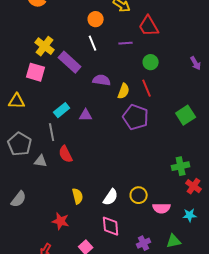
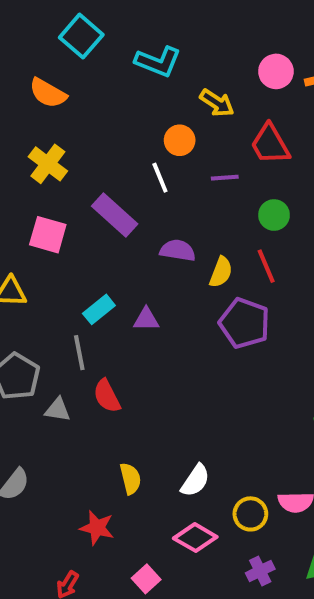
orange circle: (96, 19) -> (180, 140), moved
yellow cross: (45, 46) -> (48, 164), moved
yellow circle: (139, 195) -> (250, 514), moved
pink diamond: (111, 226) -> (195, 538), turned -55

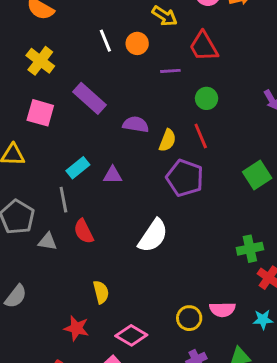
white line: (160, 178) -> (105, 41), moved
white semicircle: (195, 481) -> (153, 236), moved, size x1.4
pink diamond: (195, 538) -> (131, 335), moved

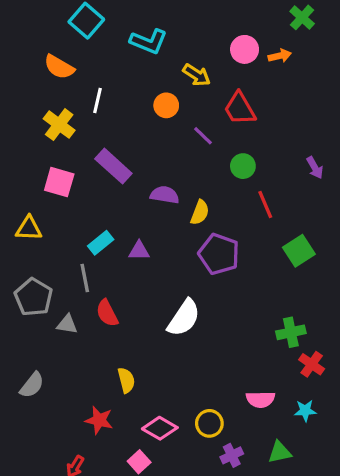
white line: (105, 41) -> (97, 101), moved, turned 35
purple line: (170, 71) -> (203, 136), turned 48
red line: (201, 136) -> (265, 204), moved
yellow circle: (189, 318) -> (209, 423), moved

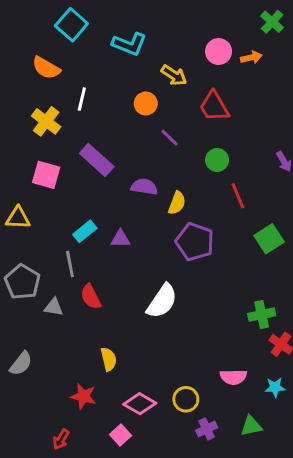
purple line: (203, 136) -> (170, 138), moved

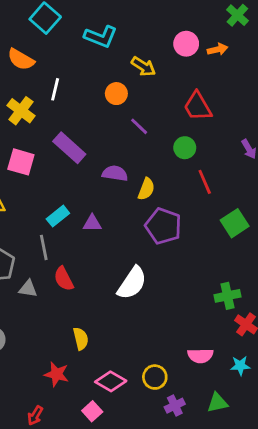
red trapezoid: (214, 106) -> (198, 106), moved

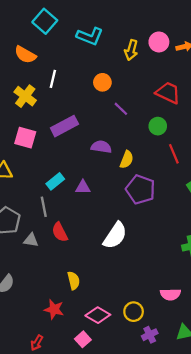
yellow arrow: (143, 66) -> (131, 50), moved, turned 72
red trapezoid: (198, 106) -> (168, 93), turned 145
purple rectangle: (69, 148) -> (64, 126), turned -70

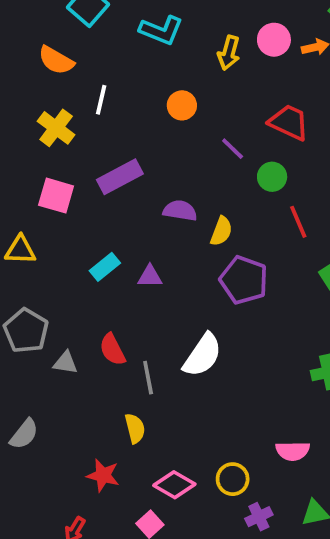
purple line: (121, 109) -> (233, 149), moved
gray line: (44, 207) -> (148, 378), moved

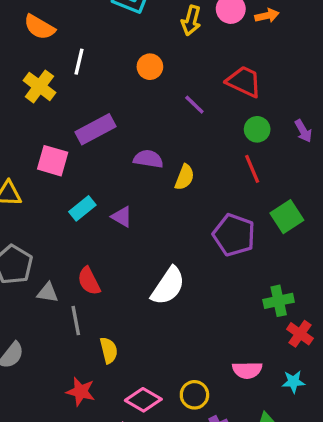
green circle: (272, 177) -> (257, 129), moved
pink square: (56, 196) -> (53, 161), moved
purple triangle: (150, 276) -> (122, 217), turned 30
purple pentagon: (244, 280) -> (234, 235), moved
gray line: (148, 378) -> (76, 321), moved

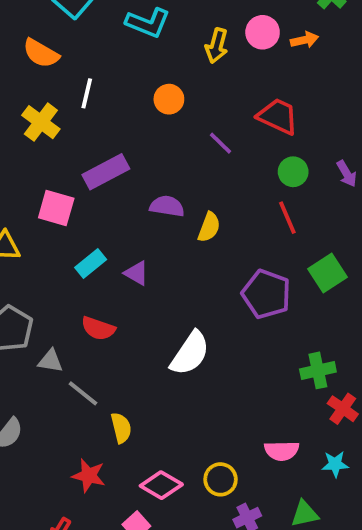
red semicircle: (89, 281) -> (98, 328), moved, turned -44
gray line: (76, 321) -> (83, 393), turned -40

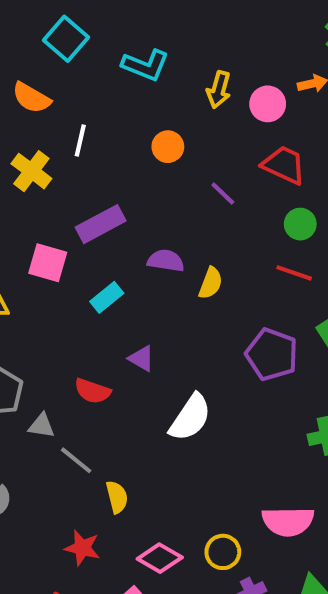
pink circle: (263, 32) -> (268, 104), moved
red line: (287, 218) -> (294, 273), turned -48
cyan rectangle: (91, 263) -> (107, 297), moved
purple triangle: (136, 273) -> (141, 358), moved
pink semicircle: (282, 451) -> (288, 521), size x1.4

